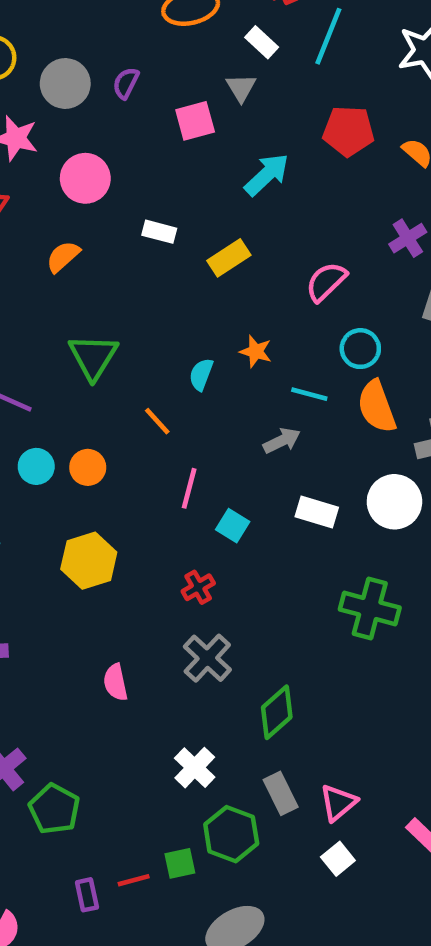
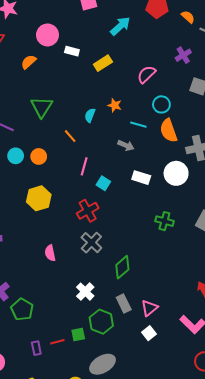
pink circle: (85, 178) -> (47, 35), moved
gray arrow: (282, 441) -> (126, 145), turned 49
red cross: (198, 587) -> (88, 211), size x1.5
green cross: (370, 609) -> (164, 221), size x0.7

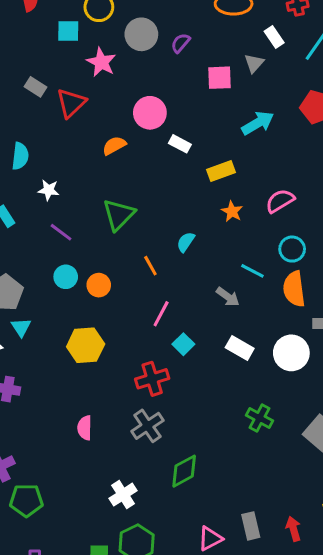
orange star: (115, 105) -> (232, 211), moved
gray rectangle: (124, 304) -> (251, 526), moved
green pentagon: (22, 309) -> (26, 500), turned 30

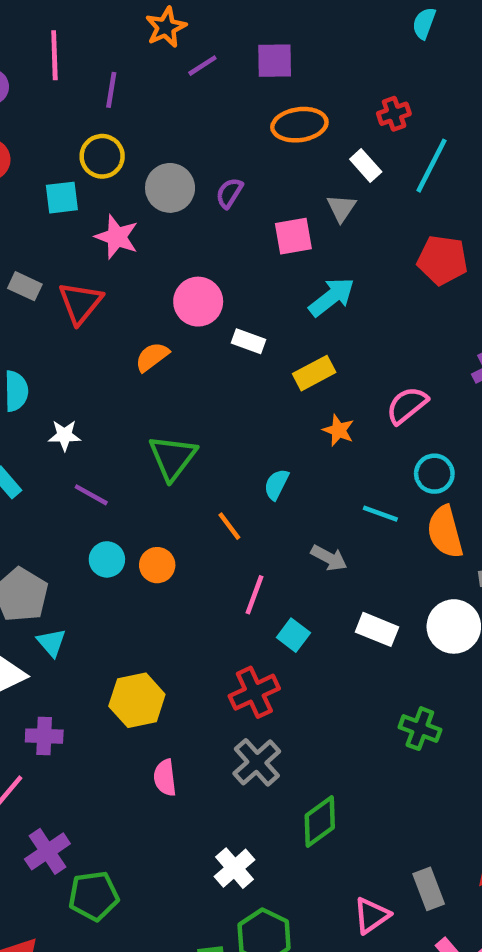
cyan arrow: (258, 123) -> (332, 297), moved
gray arrow: (228, 297) -> (329, 558), moved
yellow hexagon: (86, 345) -> (137, 700), moved

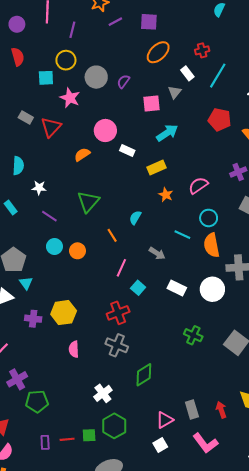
orange ellipse: (299, 125) -> (158, 52), turned -40
purple cross: (44, 736) -> (33, 319), moved
gray cross: (257, 762) -> (117, 345), turned -30

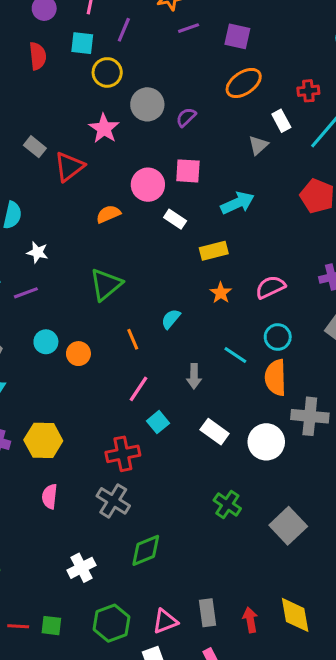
cyan square: (46, 78) -> (82, 43), moved
pink square: (152, 104) -> (188, 171), moved
purple line: (49, 216) -> (26, 293), moved, turned -63
gray arrow: (157, 253) -> (194, 376), turned 49
green hexagon: (114, 426) -> (111, 623), moved

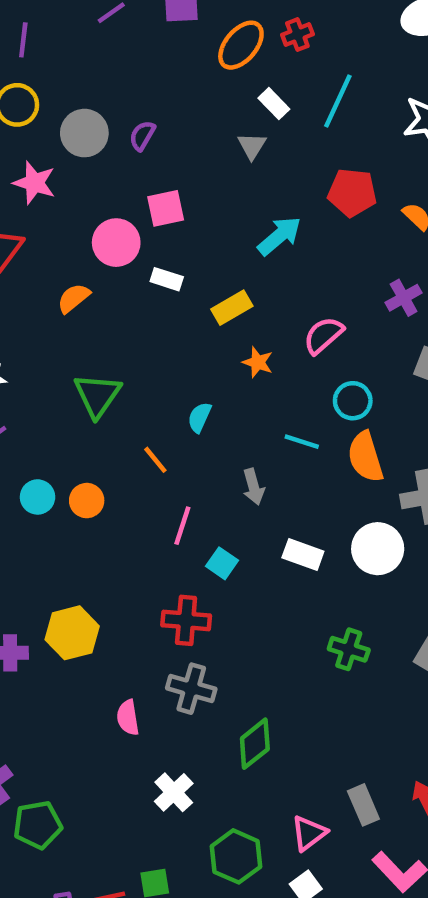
orange ellipse: (244, 83) -> (241, 45), moved
red cross: (308, 91) -> (297, 35), moved
cyan arrow: (238, 203) -> (279, 236), moved
red cross: (123, 454) -> (186, 620), turned 32
pink semicircle: (50, 496) -> (128, 718), moved

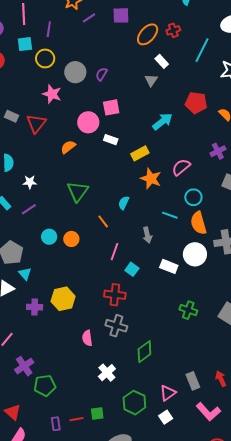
cyan line: (338, 101) -> (202, 50), moved
orange star: (258, 362) -> (151, 179), size x1.5
white circle: (378, 549) -> (195, 254), moved

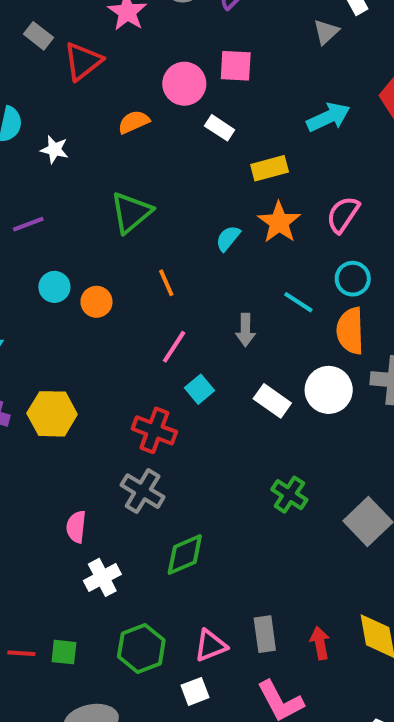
pink semicircle: (181, 167) -> (343, 214), turned -30
white star: (30, 182) -> (54, 150), moved
cyan semicircle: (124, 203) -> (228, 238), moved
pink semicircle: (87, 338) -> (76, 527), moved

